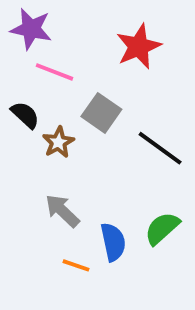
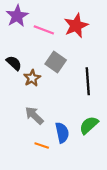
purple star: (31, 29) -> (17, 16), turned 30
pink line: (54, 72) -> (44, 30), moved
black line: (160, 148) -> (88, 81), turned 50

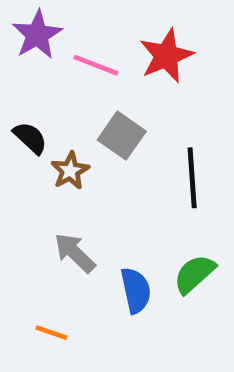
orange line: (42, 145) -> (51, 333), moved

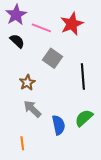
black semicircle: (30, 138) -> (17, 41), moved
brown star: (70, 171) -> (27, 83), moved
orange line: (51, 333) -> (22, 143), turned 64

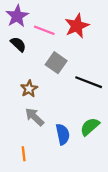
black line: (83, 76) -> (89, 82), turned -65

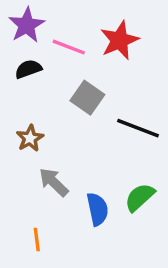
black semicircle: (18, 44) -> (28, 69), turned -63
brown star: (29, 89) -> (30, 138), moved

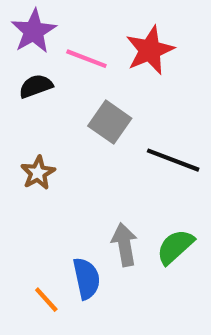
gray arrow: (54, 182) -> (125, 245), moved, turned 36
blue semicircle: (98, 209) -> (86, 278), moved
orange line: (37, 239) -> (46, 300), turned -35

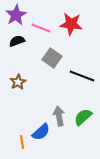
red star: (150, 50) -> (71, 24), turned 30
blue semicircle: (86, 278) -> (41, 132), turned 60
orange line: (46, 300) -> (22, 142), turned 32

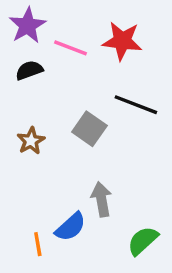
gray square: (52, 58) -> (89, 129), moved
black line: (82, 76) -> (136, 105), moved
green semicircle: (83, 117) -> (143, 241), moved

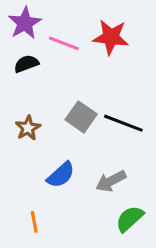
black line: (136, 105) -> (123, 123), moved
gray arrow: (101, 199) -> (111, 181), moved, turned -108
blue semicircle: (71, 227) -> (61, 175), moved

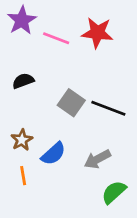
black semicircle: (26, 64) -> (23, 81), moved
brown star: (28, 128) -> (22, 140), moved
orange line: (34, 222) -> (23, 176), moved

